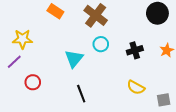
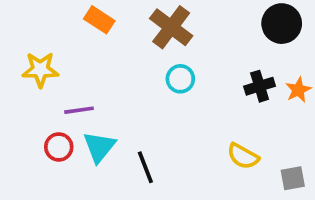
black cross: (135, 50) -> (260, 86), moved
cyan triangle: (74, 59) -> (99, 147), moved
purple line: (14, 62) -> (79, 110), moved, turned 35

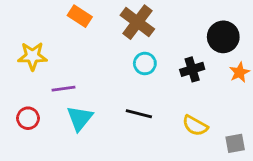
black circle: (282, 24) -> (223, 37), moved
black cross: (260, 86) -> (192, 69), moved
red circle: (59, 147) -> (28, 118), moved
black line: (145, 167) -> (139, 114), moved, turned -55

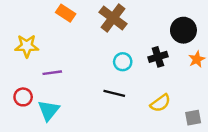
cyan circle: (145, 63) -> (123, 62), moved
cyan triangle: (80, 118) -> (49, 110), moved
yellow semicircle: (195, 126) -> (160, 103), turned -65

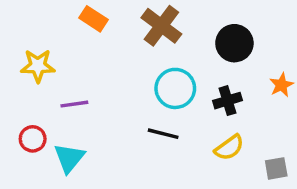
black circle: (183, 30) -> (234, 43), moved
black cross: (158, 57) -> (227, 101), moved
cyan circle: (123, 62) -> (175, 88), size x1.5

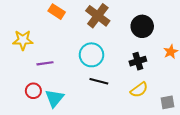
cyan circle: (175, 88) -> (91, 55), moved
red circle: (33, 139) -> (33, 91), moved
cyan triangle: (69, 158) -> (55, 98), moved

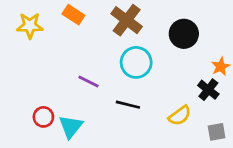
yellow star: (23, 40) -> (30, 26), moved
cyan circle: (91, 55) -> (136, 62), moved
black cross: (138, 61) -> (208, 90), moved, turned -35
purple line: (45, 63) -> (88, 81), moved, turned 35

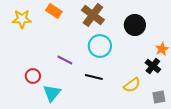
red circle: (43, 117) -> (33, 76), moved

